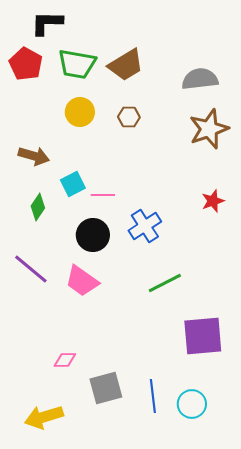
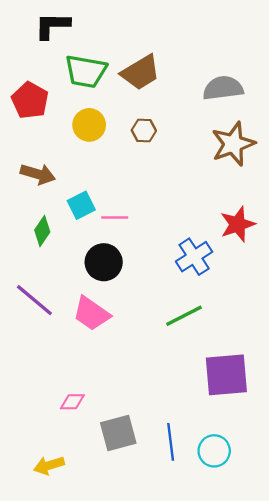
red pentagon: (26, 64) -> (30, 100), moved
red star: (213, 201) -> (238, 224), size x1.4
blue cross: (145, 226) -> (194, 257), moved
yellow arrow: (44, 417) -> (49, 465), size x0.7

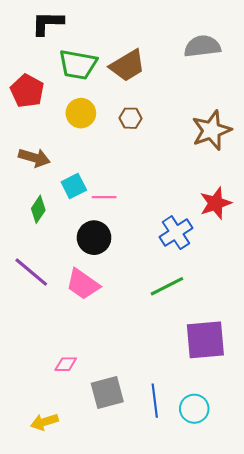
gray semicircle: (223, 88) -> (202, 46), moved

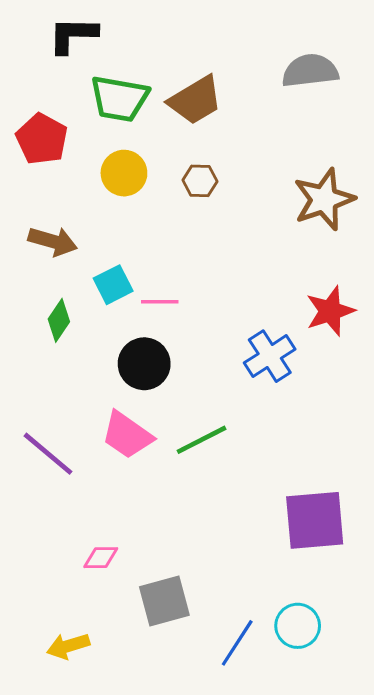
purple line: (31, 272) -> (48, 454), moved
green line: (167, 286) -> (202, 440), moved
blue line: (155, 401) -> (237, 643), moved, turned 40

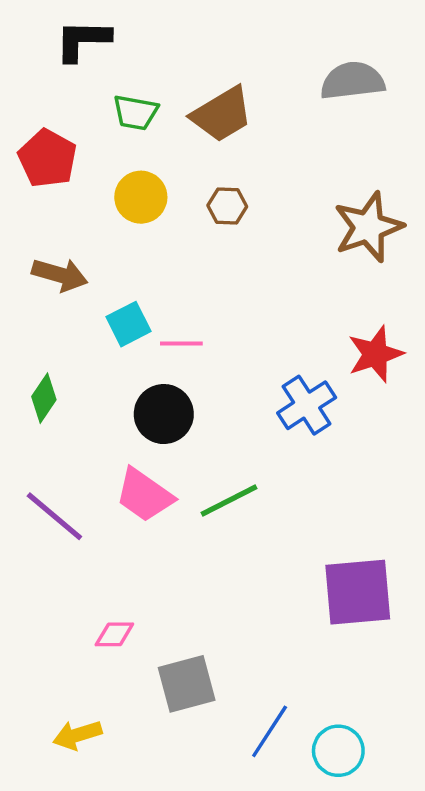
green trapezoid: (119, 99) -> (136, 113), size x0.7
green diamond: (59, 320) -> (44, 398), moved
cyan circle: (298, 626) -> (338, 751), moved

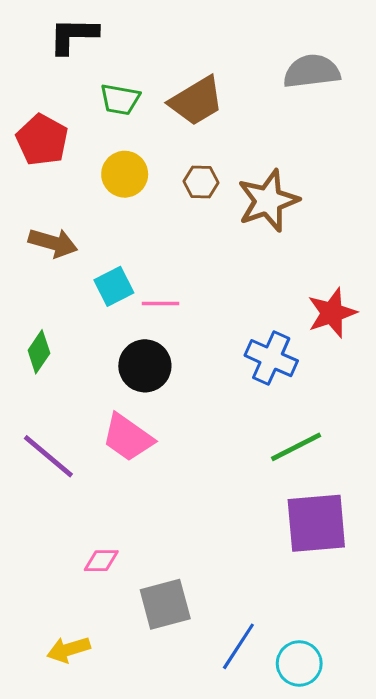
brown star: (368, 227) -> (268, 201), moved
blue cross: (307, 405) -> (271, 358), turned -33
green line: (229, 500) -> (296, 447), moved

